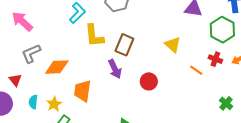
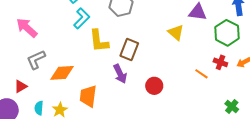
yellow triangle: (173, 45) -> (176, 32), moved
red triangle: (15, 80) -> (21, 86), turned 40

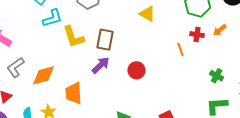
cyan L-shape: (82, 18) -> (52, 18), turned 40
purple arrow: (120, 74) -> (101, 65), turned -96
orange line: (201, 74) -> (180, 49), turned 48

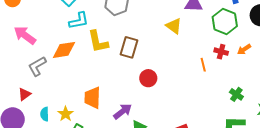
purple arrow: (101, 65) -> (123, 111), moved
red circle: (136, 70) -> (148, 78), moved
orange diamond: (43, 75) -> (64, 50), moved

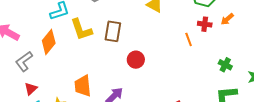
orange diamond: (64, 50) -> (49, 42), turned -35
red triangle: (24, 94) -> (31, 89), moved

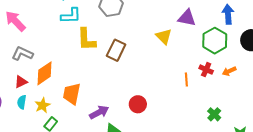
orange diamond: (49, 42) -> (45, 73), moved
red circle: (136, 60) -> (138, 104), moved
gray L-shape: (24, 61) -> (22, 54), turned 45

